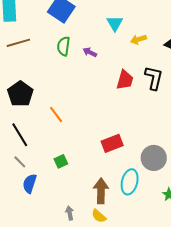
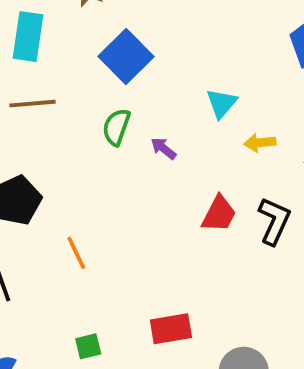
green square: (61, 161) -> (88, 346), moved

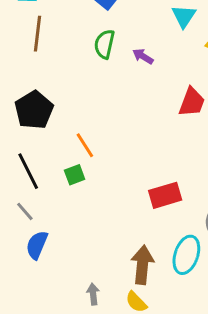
brown line: (33, 104) -> (37, 34), turned -72
green square: (88, 346) -> (75, 175), moved

